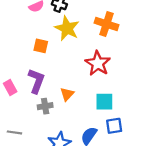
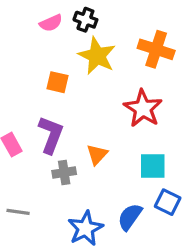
blue square: (114, 126) -> (168, 202), turned 35

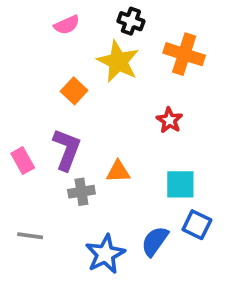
black cross: (85, 20) -> (131, 21), moved
orange square: (58, 82) -> (74, 91), turned 30
red star: (143, 108) -> (169, 120), size x0.6
orange triangle: (97, 154) -> (118, 172), turned 45

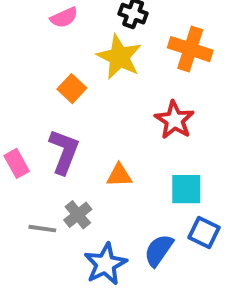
red star: (169, 120) -> (174, 120), size x1.4
gray cross: (81, 192) -> (78, 215), moved, turned -30
gray line: (30, 236) -> (42, 229), moved

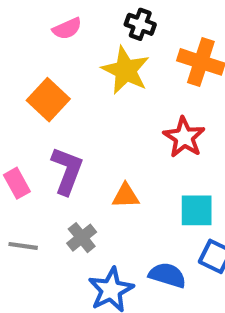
orange square: (72, 89) -> (48, 100), moved, size x1.4
gray line: (42, 229) -> (23, 246), moved
blue semicircle: (159, 250) -> (167, 275), turned 72

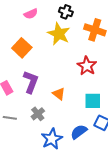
orange triangle: (126, 196) -> (59, 94), turned 40
blue semicircle: (167, 275) -> (79, 132), turned -54

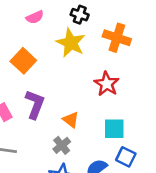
gray cross: (38, 114) -> (62, 145), moved

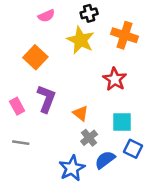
black cross: (80, 15) -> (89, 13), turned -35
gray cross: (62, 145) -> (89, 138), moved

